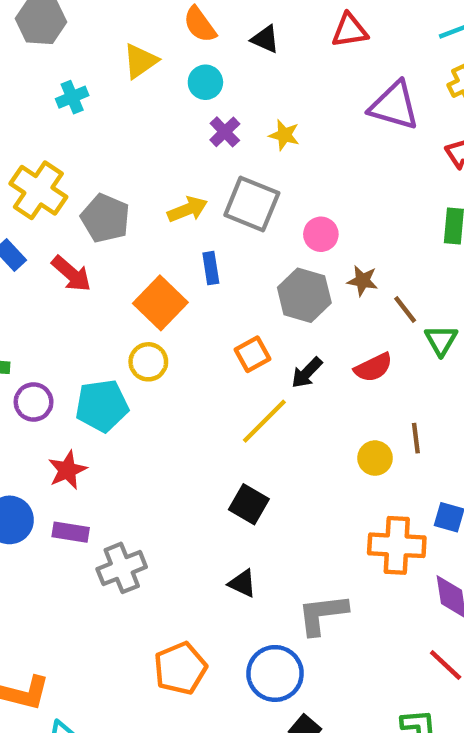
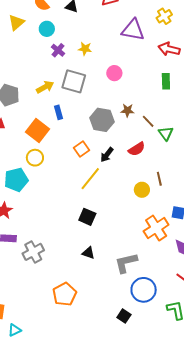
pink circle: (321, 234) -> (114, 73), moved
orange cross: (397, 545) -> (156, 228), turned -30
blue circle: (275, 673) -> (144, 290), moved

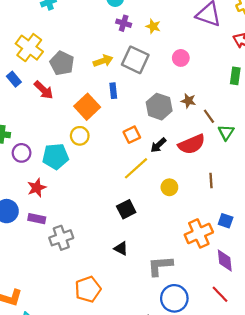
purple cross: (58, 50) -> (124, 23), turned -32
red semicircle: (137, 149) -> (192, 144), size x1.4
yellow circle: (142, 190) -> (169, 187), moved
black square: (87, 217) -> (126, 209), turned 30

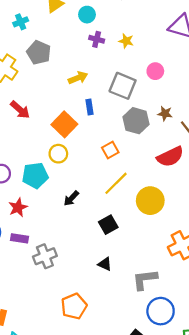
gray square: (135, 60) -> (123, 86), moved
gray pentagon: (62, 63) -> (39, 53), moved
black arrow: (158, 145) -> (71, 198), moved
yellow circle: (169, 187) -> (150, 201), size x1.6

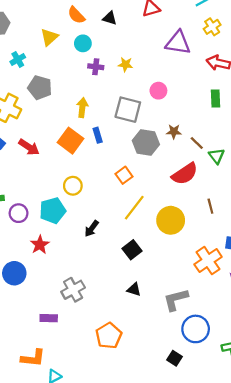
yellow arrow: (78, 78) -> (82, 108), turned -54
orange square: (64, 124) -> (70, 141), moved
purple rectangle: (20, 238) -> (49, 318), moved

